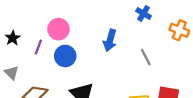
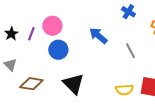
blue arrow: (110, 40) -> (98, 36), turned 114
purple line: (38, 47) -> (31, 34), moved

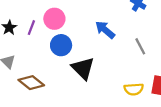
brown diamond: (31, 84) -> (31, 83), turned 30
black triangle: (73, 84) -> (83, 68), moved

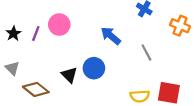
blue circle: (61, 45) -> (94, 68), moved
black triangle: (83, 68) -> (69, 75), moved, size x0.7

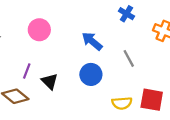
purple line: (36, 33) -> (27, 71), moved
blue circle: (94, 68) -> (91, 74), moved

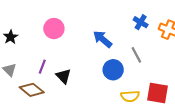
blue cross: (126, 14) -> (141, 22), moved
blue circle: (91, 74) -> (113, 70), moved

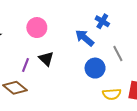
blue cross: (141, 22) -> (102, 21), moved
black triangle: (63, 76) -> (46, 59), moved

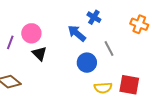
pink circle: (37, 28) -> (31, 33), moved
purple line: (25, 65) -> (10, 42), moved

